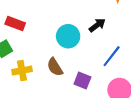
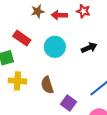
black arrow: (97, 25) -> (89, 48), moved
cyan circle: (68, 36) -> (55, 47), moved

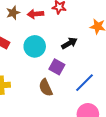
brown semicircle: (47, 85) -> (46, 88), moved
purple square: (68, 103) -> (57, 67), moved

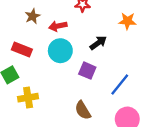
red arrow: (35, 14) -> (58, 26), moved
brown semicircle: (46, 88) -> (83, 110), moved

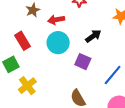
red rectangle: (22, 49) -> (22, 41), turned 36
yellow cross: (28, 98) -> (27, 86), turned -30

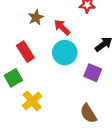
red arrow: (56, 20) -> (62, 27), turned 56

